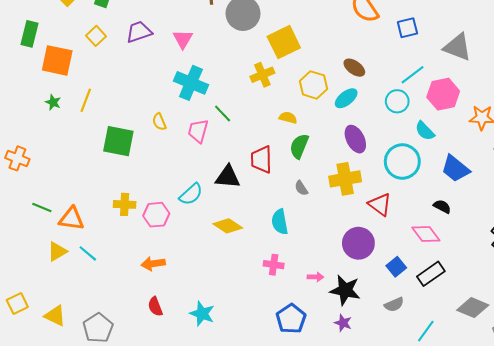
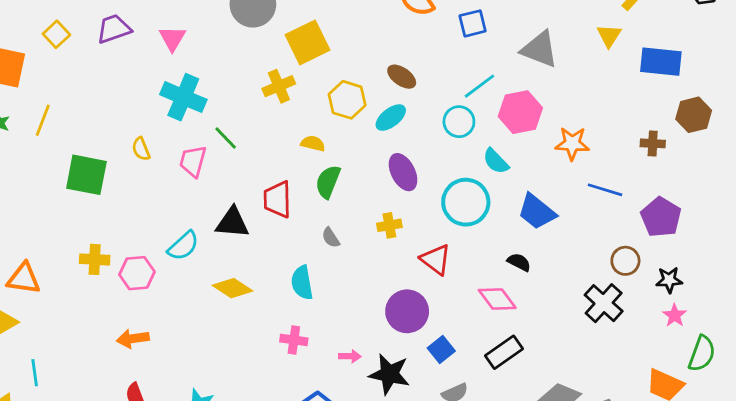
yellow cross: (345, 179) -> (389, 225), size x0.6
cyan line: (88, 253) -> (35, 373), moved, turned 42
blue square: (396, 267) -> (441, 350), moved

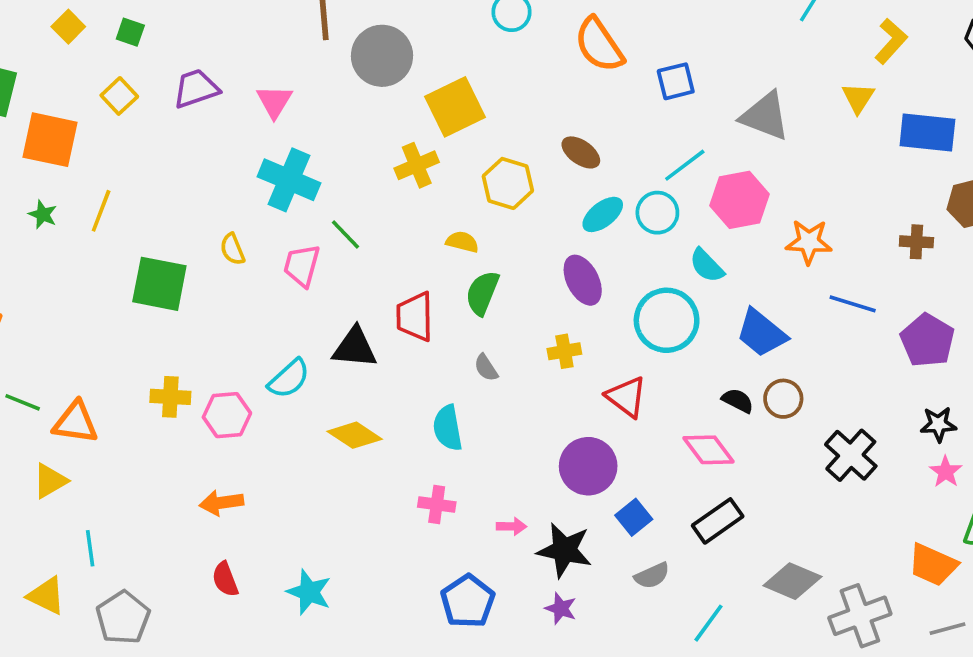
cyan ellipse: (391, 118) -> (603, 214), moved
brown circle: (625, 261) -> (783, 399), moved

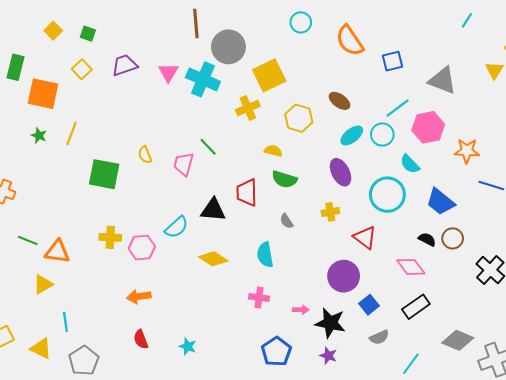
cyan cross: (289, 180) -> (203, 79), moved
green semicircle: (482, 293) -> (284, 179), turned -95
cyan star: (309, 592) -> (188, 346), size x0.7

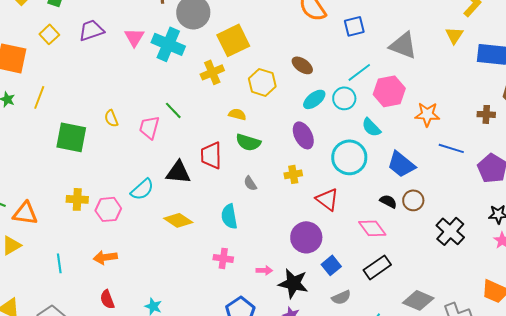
cyan line: (65, 322) -> (59, 263), moved

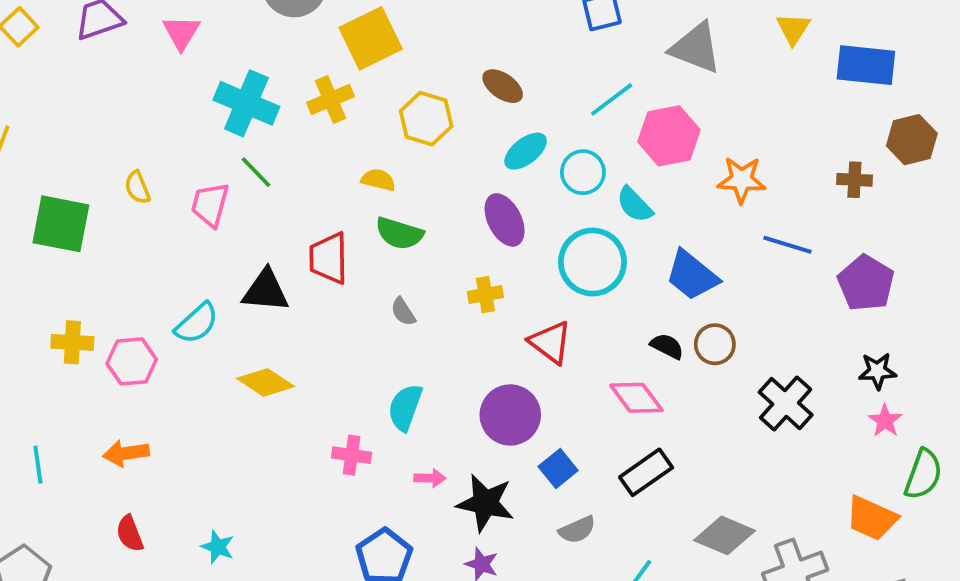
cyan cross: (168, 44) -> (246, 103), moved
cyan circle: (344, 98) -> (583, 172), moved
cyan semicircle: (229, 216) -> (405, 407), moved, turned 30

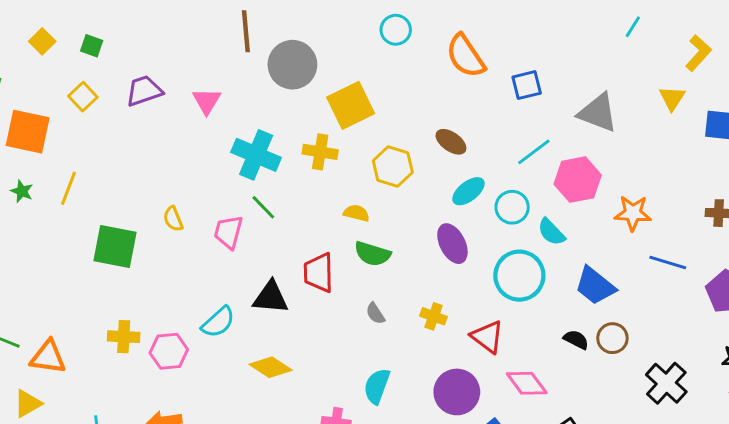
yellow cross: (331, 99) -> (320, 152), turned 32
yellow cross: (485, 295) -> (434, 316), moved, turned 30
pink diamond: (636, 398) -> (527, 383), moved

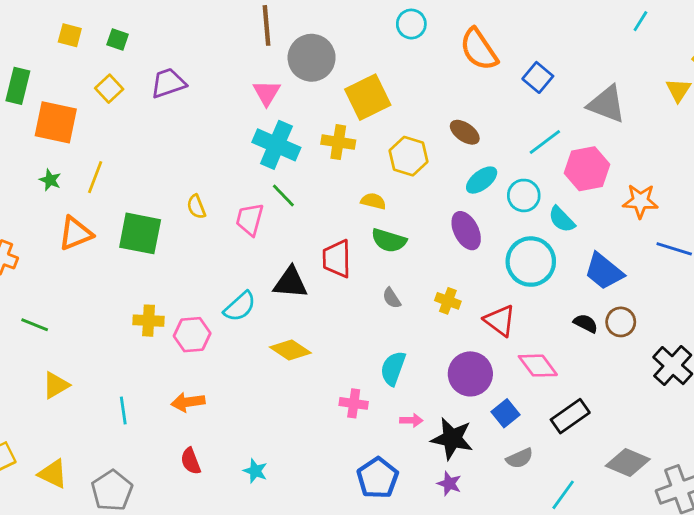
yellow square: (42, 41) -> (70, 35), turned -30
blue square: (527, 85) -> (538, 77), turned -36
pink triangle: (207, 101) -> (267, 93), moved
orange triangle: (48, 357) -> (75, 233), moved, turned -30

